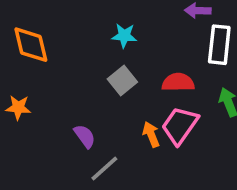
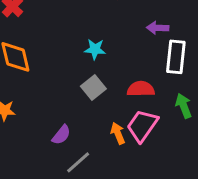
purple semicircle: (85, 136) -> (61, 135), turned 75

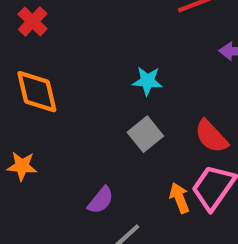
red semicircle: (141, 89) -> (211, 136), turned -132

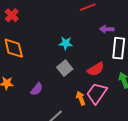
red semicircle: (211, 136) -> (96, 69), turned -78
purple semicircle: (101, 200) -> (37, 89), moved

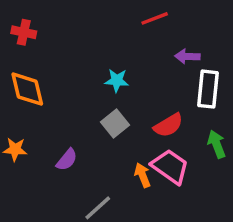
red cross: (12, 15) -> (24, 32), turned -32
pink trapezoid: (97, 93) -> (170, 167), turned 90

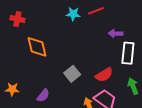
cyan star: (117, 80) -> (73, 14), moved
orange diamond: (27, 89) -> (37, 47), moved

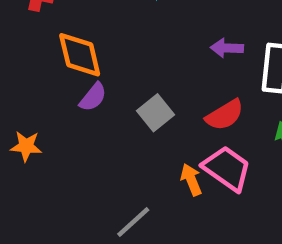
purple arrow: (116, 33) -> (227, 48), moved
purple semicircle: (43, 95) -> (93, 97), moved

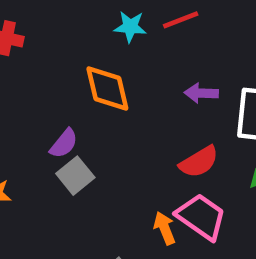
orange diamond: (80, 55) -> (107, 89), moved
gray square: (155, 113) -> (75, 176), moved

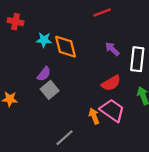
cyan star: (130, 27) -> (44, 40), moved
purple arrow: (201, 93) -> (112, 49), turned 42

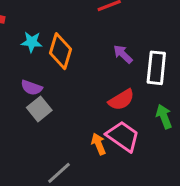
orange diamond: (66, 47) -> (61, 51), turned 30
purple semicircle: (44, 74) -> (32, 88), turned 70

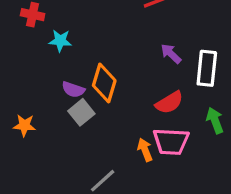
cyan star: (32, 42) -> (60, 41), moved
orange diamond: (61, 51) -> (104, 83), moved
pink trapezoid: (123, 136) -> (171, 142), turned 148

